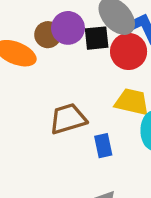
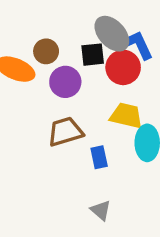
purple circle: (68, 28) -> (65, 82), moved

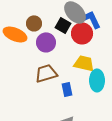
black square: (93, 55) -> (63, 25), turned 35

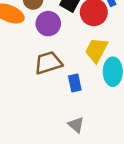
yellow trapezoid: (84, 63) -> (96, 50), turned -75

